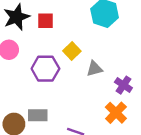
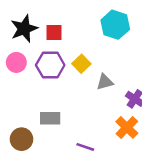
purple hexagon: (45, 69) -> (50, 65), moved
gray rectangle: (38, 115) -> (50, 118), moved

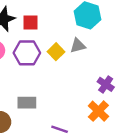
gray triangle: (105, 82) -> (78, 46), moved

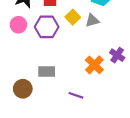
yellow square: (56, 52) -> (73, 17), moved
orange cross: (98, 111) -> (94, 65), moved

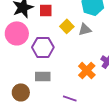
pink circle: (18, 25) -> (17, 33), size x1.5
purple hexagon: (47, 27) -> (43, 47), moved

